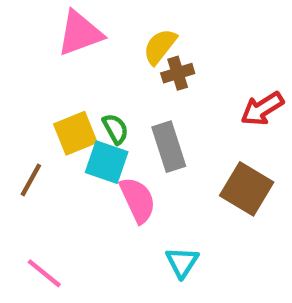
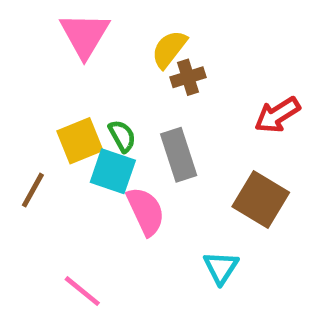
pink triangle: (80, 33) -> (85, 35), turned -39
cyan triangle: (182, 262) -> (221, 268), moved
pink line: (44, 273) -> (82, 291), moved

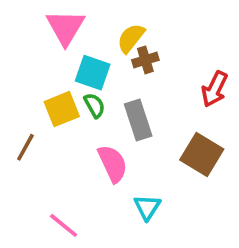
red arrow: (277, 115) -> (214, 89), turned -32
cyan square: (113, 171) -> (93, 73), moved
cyan triangle: (221, 268) -> (147, 207), moved

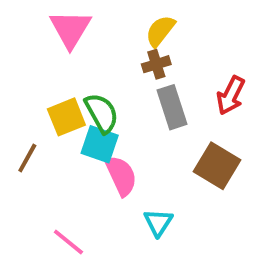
yellow semicircle: (131, 38) -> (160, 31), moved
cyan square: (93, 73) -> (100, 144), moved
green semicircle: (95, 105) -> (102, 113), size x1.5
gray rectangle: (138, 120) -> (172, 107), moved

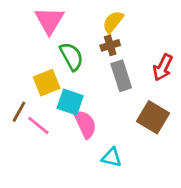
green semicircle: (102, 113) -> (72, 56), moved
cyan triangle: (158, 222) -> (112, 157), turned -50
pink line: (68, 242) -> (38, 125), moved

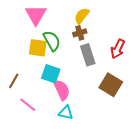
yellow square: (47, 83) -> (38, 48), moved, turned 30
pink line: (38, 125) -> (28, 105), moved
cyan triangle: (112, 157) -> (66, 113), moved

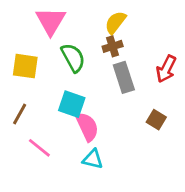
yellow square: (38, 48) -> (25, 66), moved
brown square: (111, 85) -> (156, 120), size x0.6

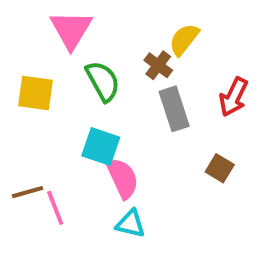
yellow semicircle: (115, 22) -> (184, 40), moved
brown cross: (113, 46) -> (158, 65), turned -36
brown line: (20, 114) -> (27, 192), moved, turned 45
pink line: (39, 148) -> (55, 208), turned 30

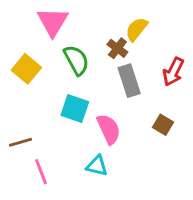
yellow square: (35, 93) -> (26, 69), turned 32
pink semicircle: (123, 178) -> (109, 129), moved
pink line: (55, 208) -> (41, 172), moved

